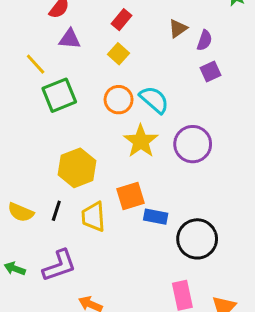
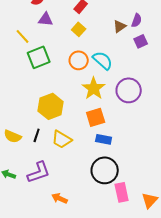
brown triangle: (178, 29) -> (120, 26), moved
orange square: (130, 196) -> (96, 117), moved
yellow trapezoid: (93, 217) -> (62, 139), turned -55
black circle: (197, 239) -> (105, 170), moved

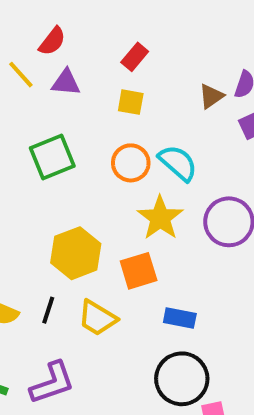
yellow square: (79, 29) -> (131, 102), turned -32
yellow line: (23, 36) -> (21, 75), moved
orange square: (96, 117) -> (139, 271), moved

